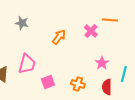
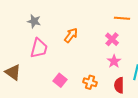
pink cross: (91, 31) -> (112, 39), moved
pink trapezoid: (27, 64) -> (39, 48), moved
pink square: (48, 82) -> (60, 80), turned -32

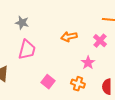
orange arrow: (71, 35) -> (69, 37), moved, turned -140
pink star: (114, 61) -> (88, 63), moved

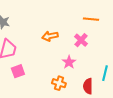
pink square: (48, 82) -> (18, 71), moved, turned 32

